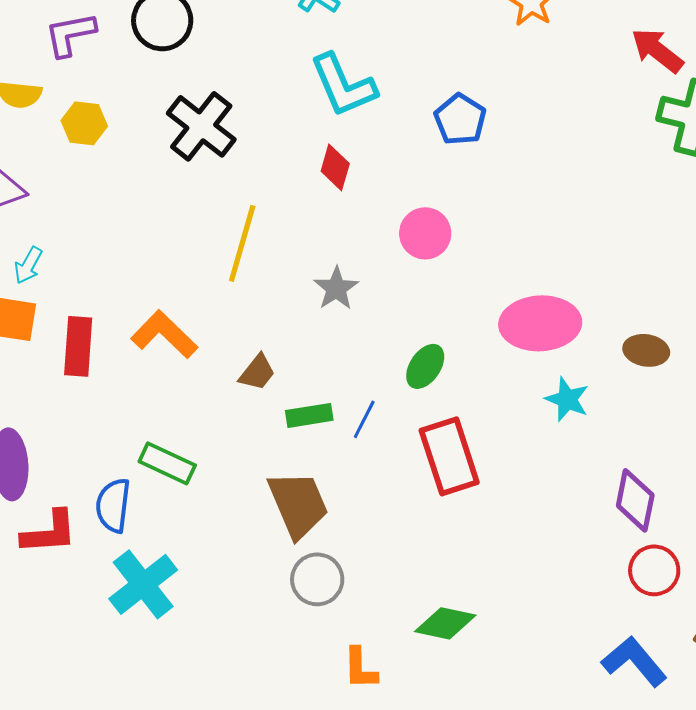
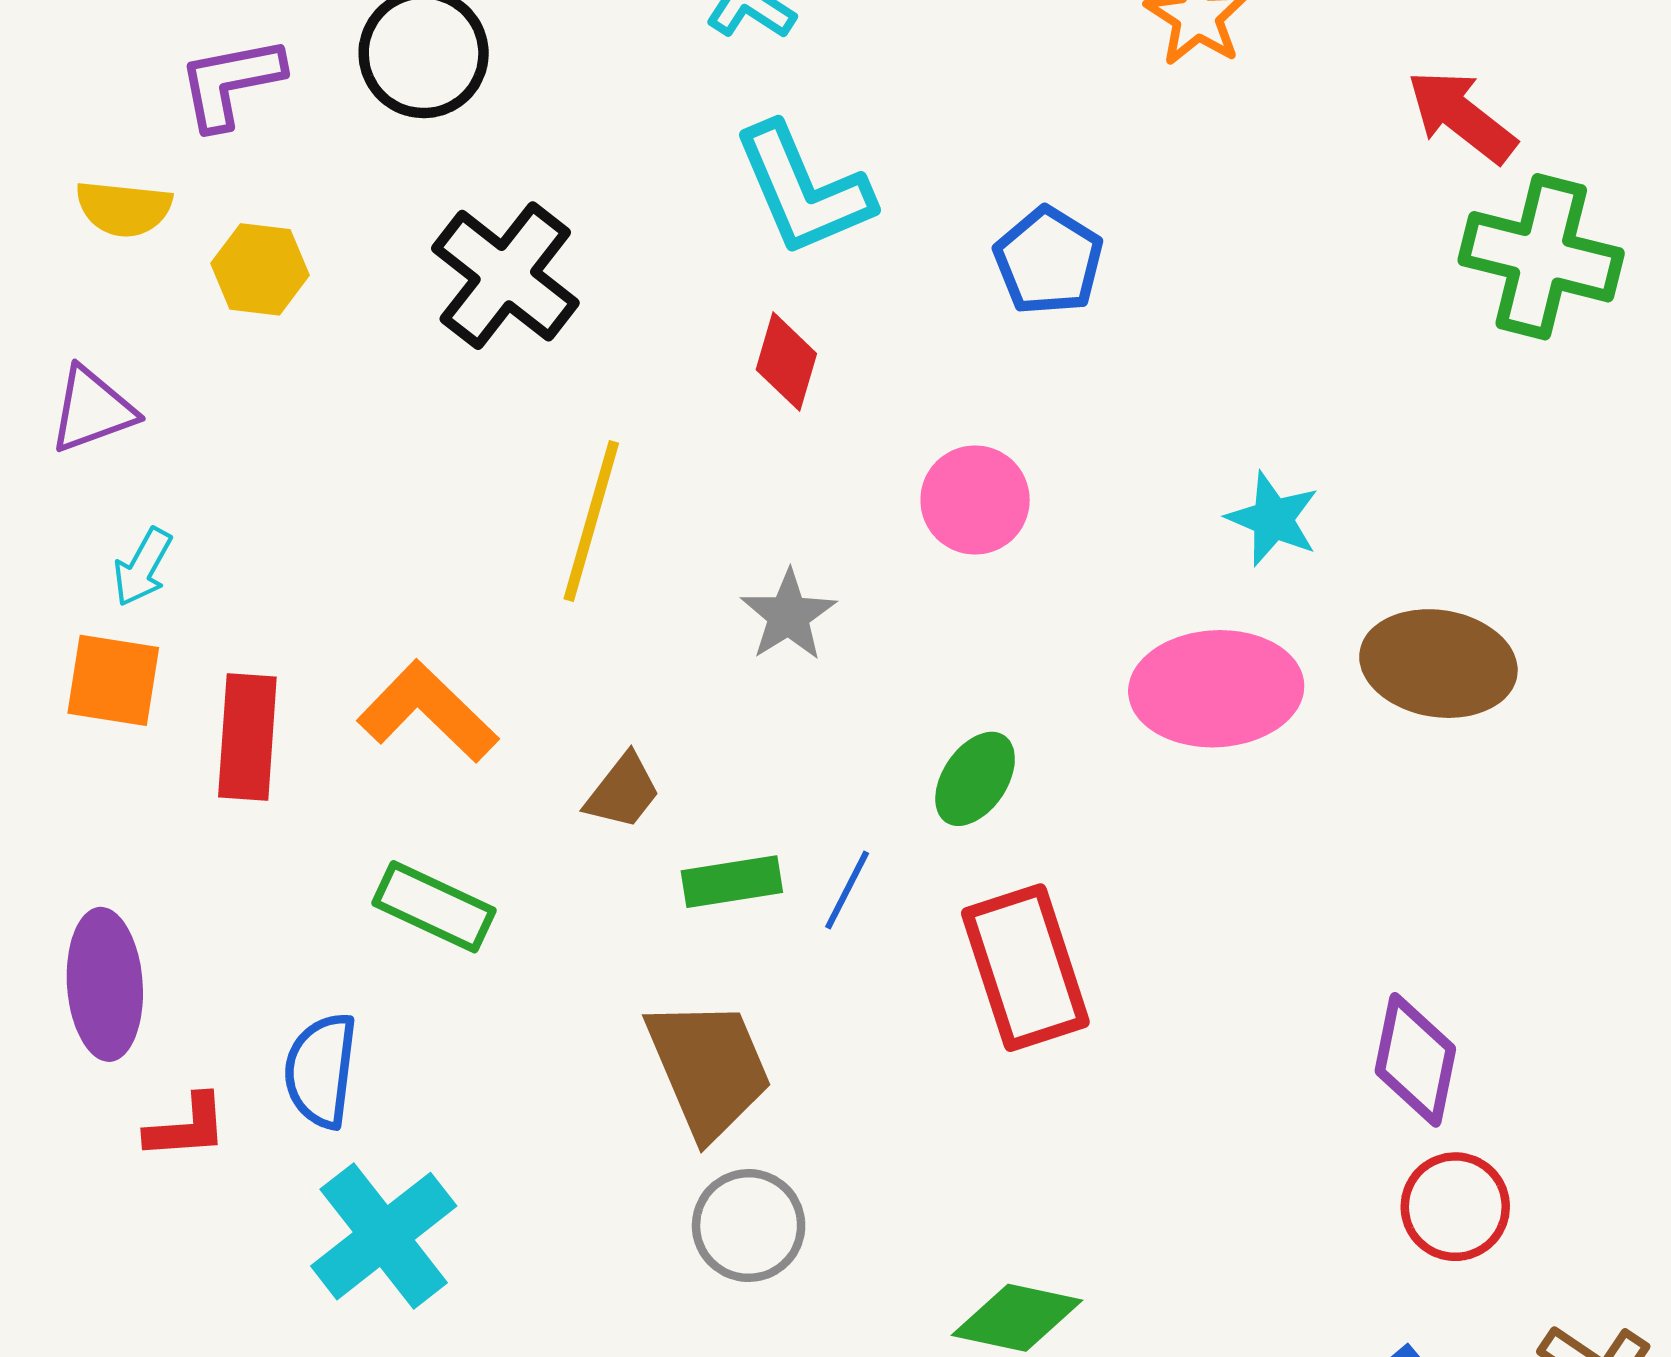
brown ellipse: (646, 350) -> (1438, 664), moved, size x1.6
cyan star: (567, 399) -> (1273, 519), moved
green rectangle: (167, 463) -> (434, 907), moved
red L-shape: (49, 532) -> (187, 1127), size x0.7

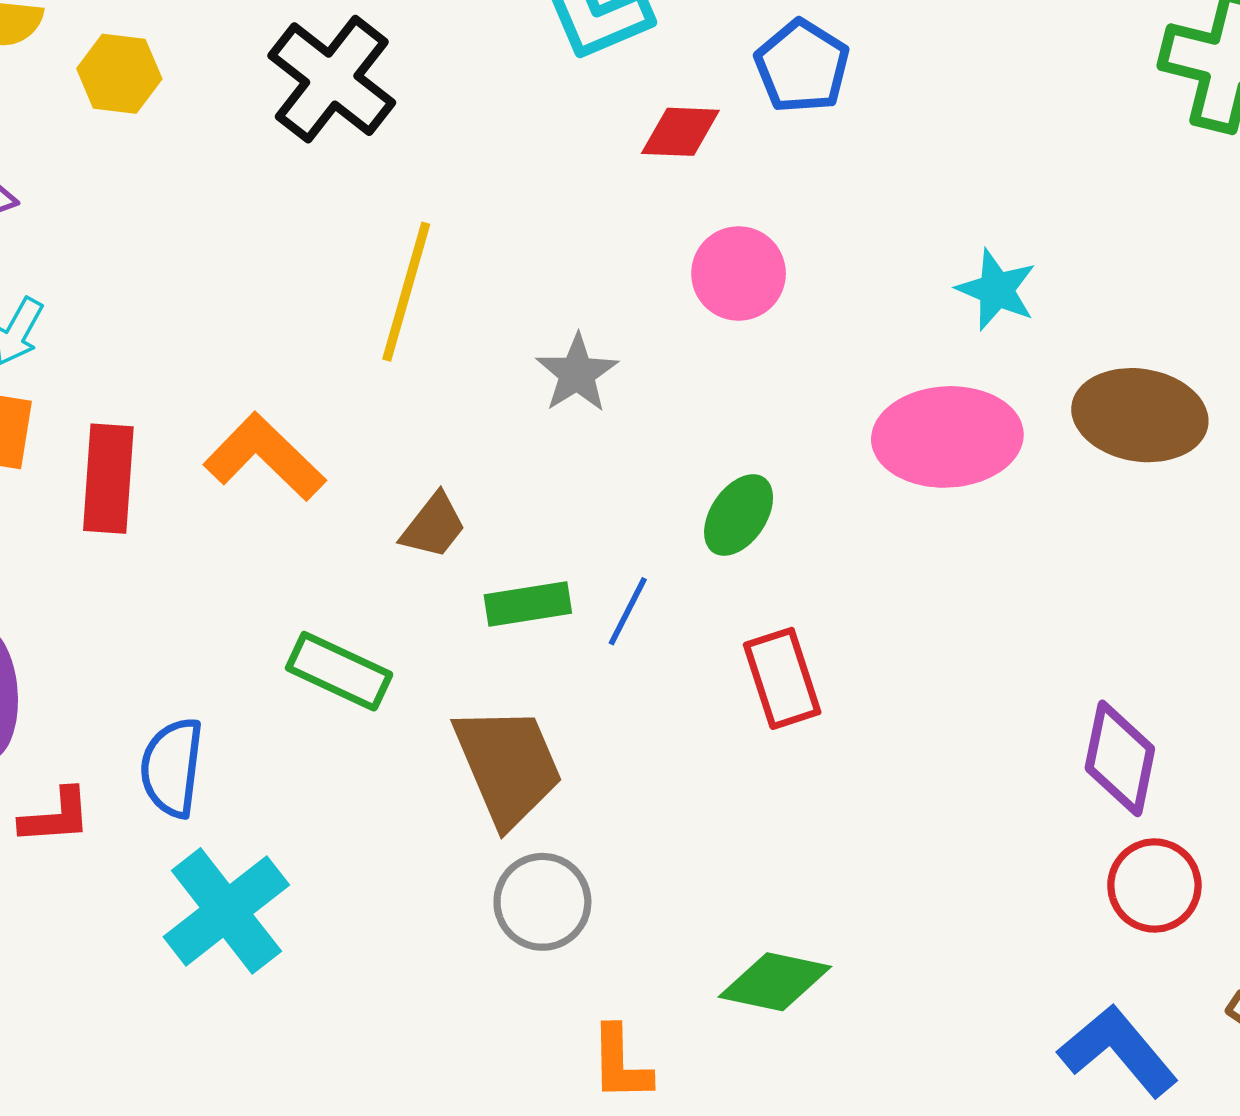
red diamond: (786, 362) -> (680, 132), moved, turned 76
green rectangle: (434, 907) -> (339, 671), moved
red rectangle: (1025, 968) -> (782, 678), size x0.7

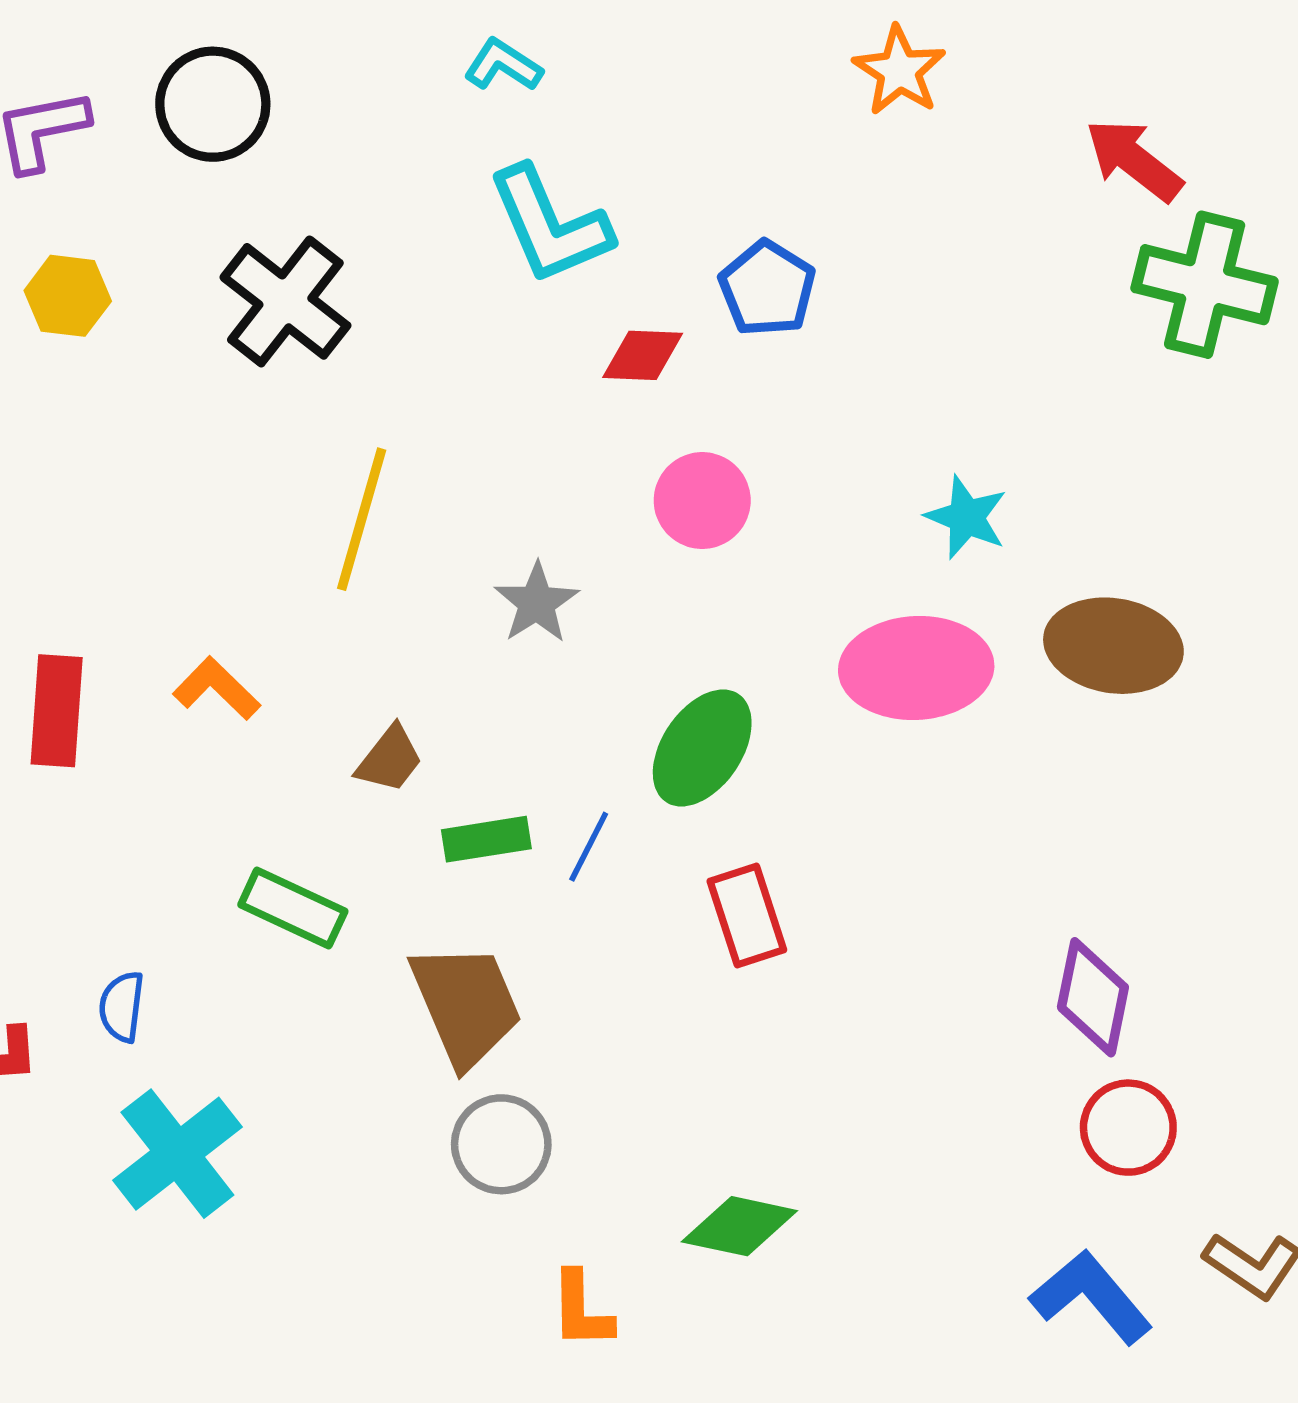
orange L-shape: (265, 457) -> (217, 688), size x0.7
green ellipse: (739, 515) -> (702, 748), size x1.4
blue semicircle: (172, 767) -> (122, 1007), size x0.7

